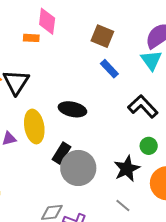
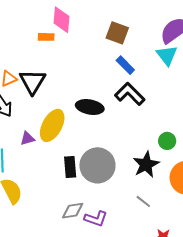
black L-shape: (143, 106) -> (130, 94), moved
yellow ellipse: (34, 127) -> (52, 125), turned 40
black rectangle: (61, 153) -> (70, 167), moved, turned -35

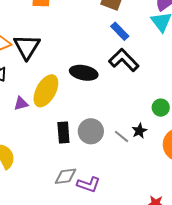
gray circle: (97, 165) -> (91, 131), size x0.7
black star: (146, 165) -> (139, 131), size x0.6
gray line: (143, 201) -> (121, 136), moved

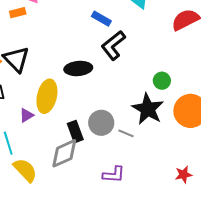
black L-shape: (124, 60) -> (113, 45), turned -68
black star: (139, 131) -> (148, 109), size x2.0
gray line: (121, 136) -> (126, 133), moved
gray diamond: (66, 176) -> (64, 153), moved, size x1.4

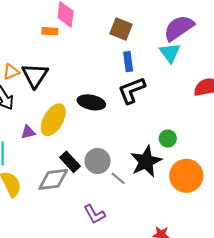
blue rectangle: (101, 19) -> (128, 62), turned 36
black rectangle: (75, 132) -> (70, 162), turned -40
purple L-shape: (114, 175) -> (94, 214), turned 40

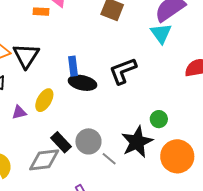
blue rectangle: (128, 62) -> (73, 66), moved
yellow ellipse: (53, 120) -> (44, 100), size x0.7

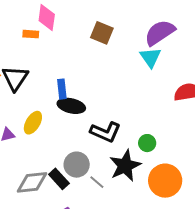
black L-shape: (123, 71) -> (105, 132), moved, turned -136
black rectangle: (61, 142) -> (59, 179), moved

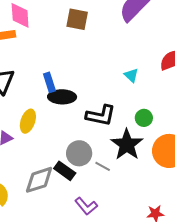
cyan triangle: (150, 57) -> (131, 75), moved, size x0.7

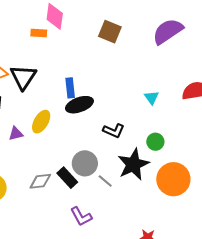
black ellipse: (62, 97) -> (79, 105), turned -32
black L-shape: (101, 115) -> (114, 131), size x0.7
gray diamond: (39, 180) -> (40, 181), size x0.7

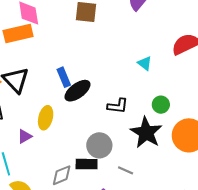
orange rectangle: (39, 33) -> (18, 33), size x1.8
black rectangle: (67, 178) -> (87, 164), turned -30
gray line: (105, 181) -> (126, 170), moved

